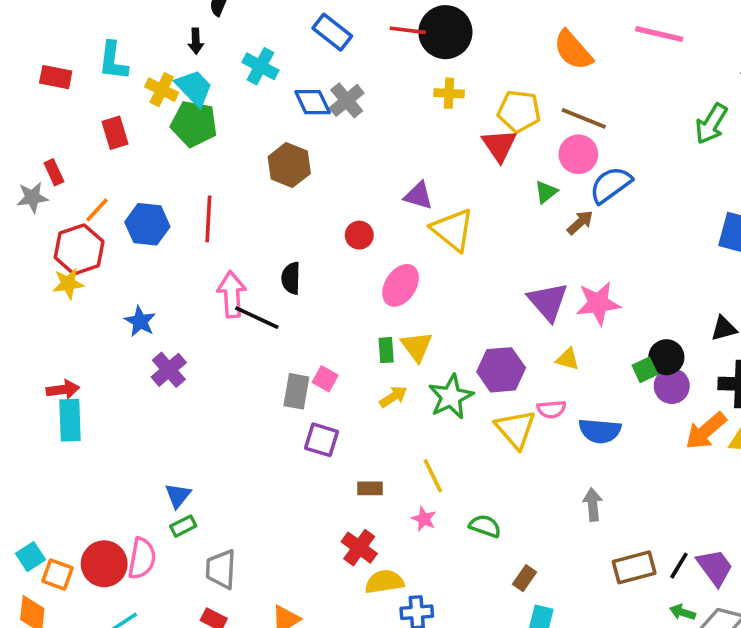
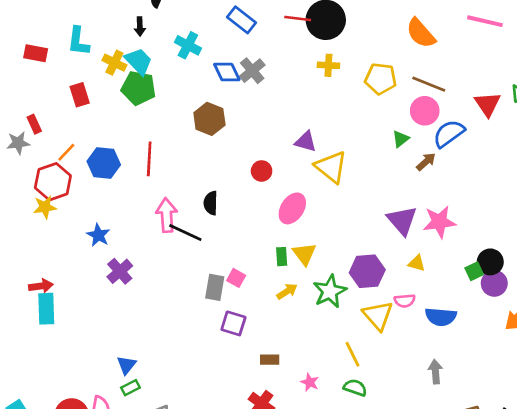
red triangle: (499, 145) -> (488, 104), moved
yellow line: (433, 476) -> (352, 354), moved

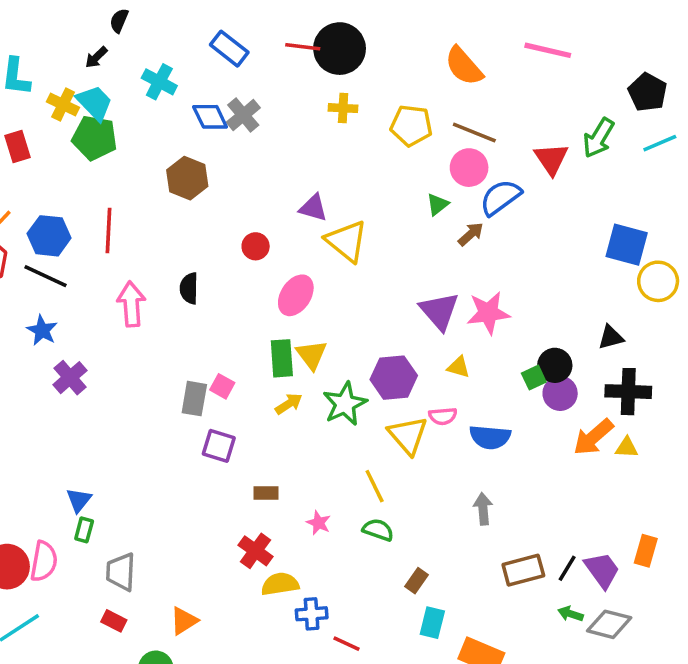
black arrow: (140, 27) -> (96, 57), turned 48
black line: (185, 232) -> (46, 276), moved
green rectangle: (282, 257) -> (282, 358), size x1.5
green rectangle: (130, 388) -> (84, 530), turned -48

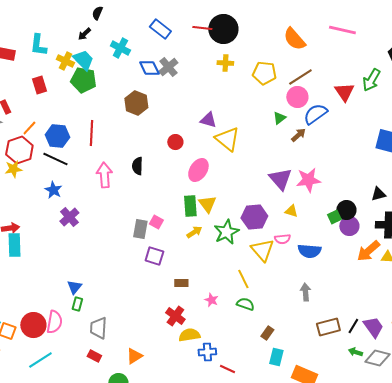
brown line: (474, 133) -> (300, 77), turned -55

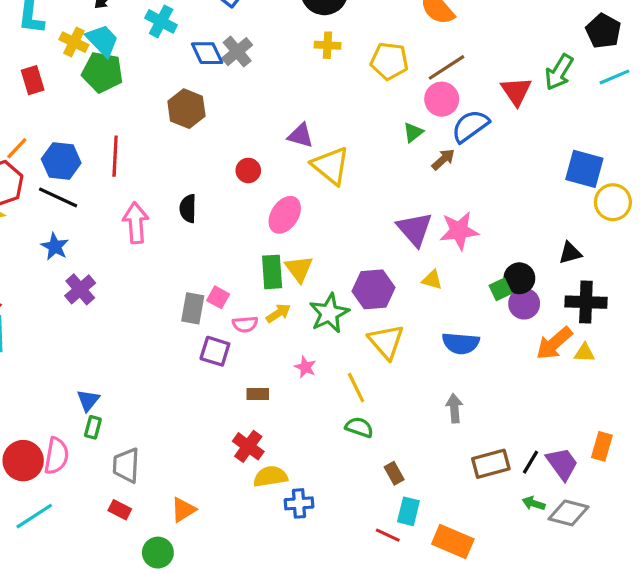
pink semicircle: (282, 239) -> (245, 324), moved
pink star: (211, 300) -> (305, 367), moved
brown rectangle: (267, 333) -> (394, 473), turned -64
red line: (227, 369) -> (388, 535), moved

